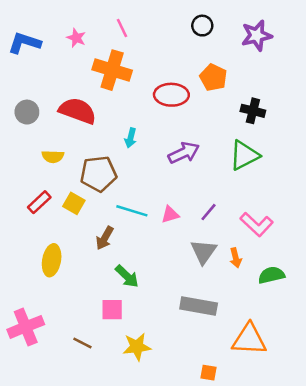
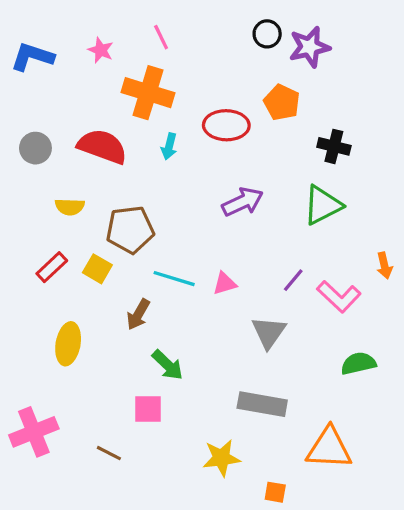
purple star: (257, 35) -> (309, 47), moved
cyan arrow: (131, 138) -> (169, 146), moved
purple line: (208, 212) -> (293, 280), moved
orange arrow: (236, 258) -> (385, 266), moved
yellow star: (137, 347) -> (221, 458), moved

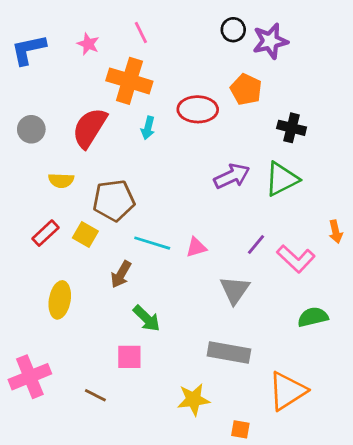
blue L-shape: (32, 57) -> (28, 50), turned -30
red semicircle: (102, 146) -> (90, 128), turned -78
purple arrow: (243, 202) -> (232, 176), moved
orange triangle: (329, 448) -> (287, 391), turned -36

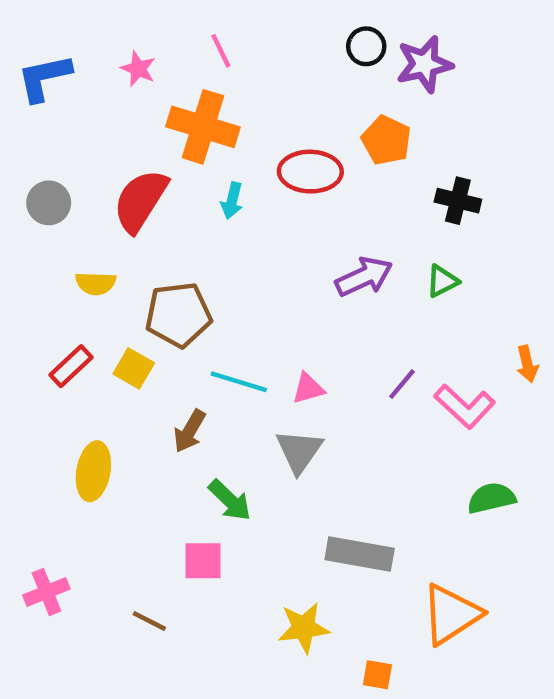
green triangle: (282, 179) -> (442, 281), size x0.6
gray triangle: (235, 290) -> (299, 451), moved
pink cross: (30, 377) -> (46, 592), size x0.7

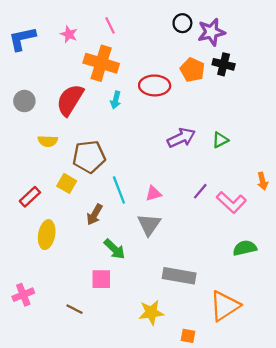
black cross: (458, 201) -> (224, 64), moved
red rectangle: (71, 366) -> (30, 197), moved
cyan line: (239, 382) -> (119, 190), turned 52

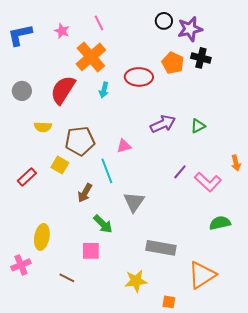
orange cross: (101, 63) -> (91, 57), turned 32
pink triangle: (153, 193) -> (124, 146), moved
yellow ellipse: (47, 235) -> (42, 237), moved

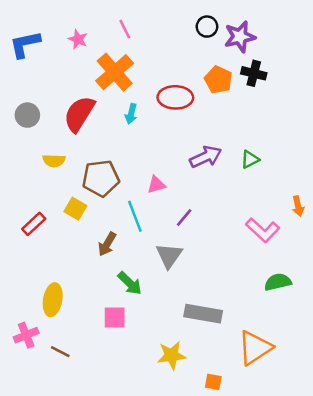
purple line: (180, 172) -> (184, 218), moved
brown line: (67, 278) -> (60, 352), moved

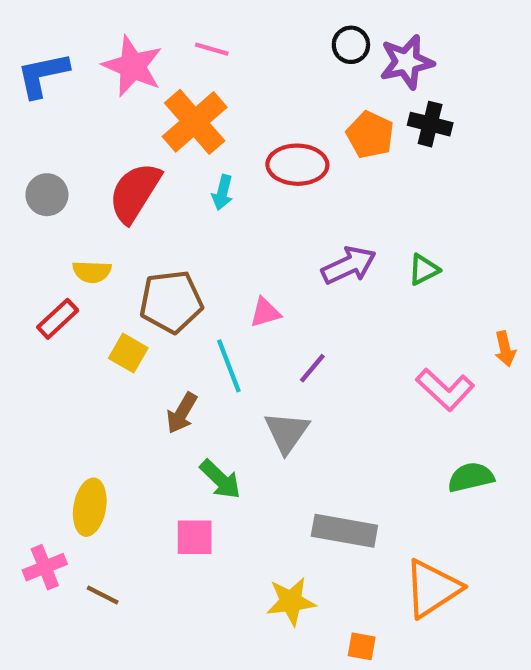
pink line: (125, 29) -> (212, 49), turned -48
pink star: (78, 39) -> (133, 66), size x1.8
red rectangle: (34, 224) -> (58, 319), moved

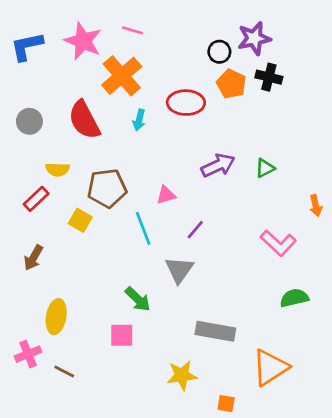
black circle: (351, 45) -> (219, 52), moved
red semicircle: (135, 193) -> (84, 120), turned -60
orange arrow: (505, 349) -> (316, 206), moved
brown arrow: (182, 413) -> (33, 258), moved

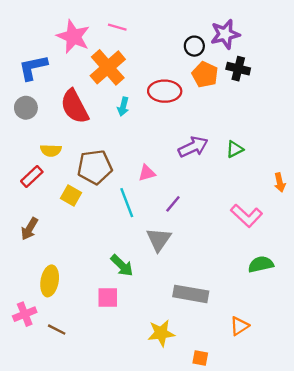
blue L-shape: (27, 46) -> (33, 67), moved
orange triangle: (270, 367) -> (239, 326), size x0.6

